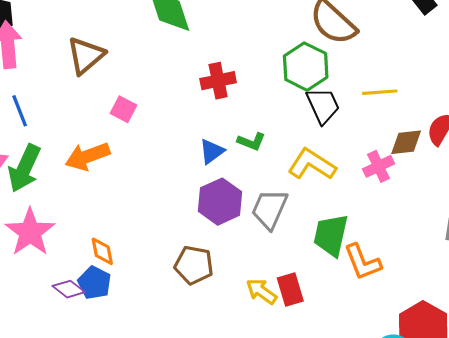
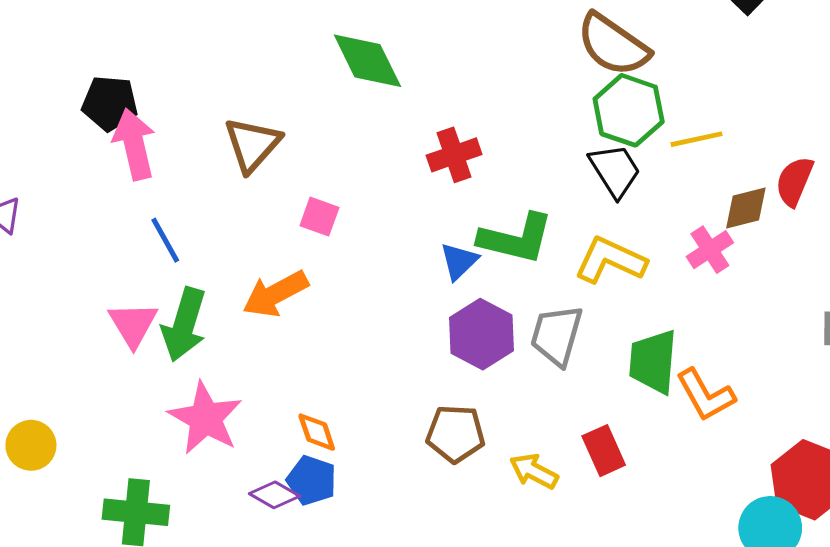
green hexagon: (306, 67) -> (629, 110), moved
green L-shape: (251, 141) -> (516, 239), size x1.8
yellow arrow: (262, 291) -> (534, 471), moved

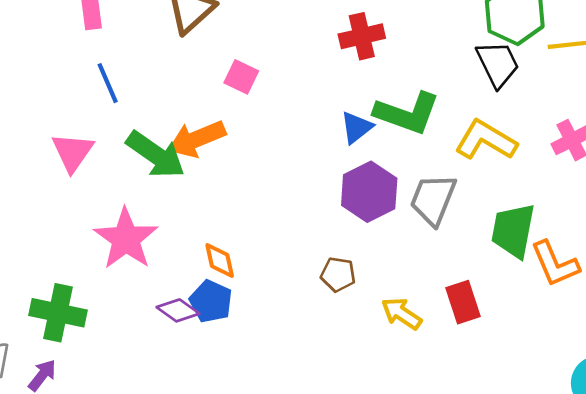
green arrow: (184, 325) -> (156, 155), moved, turned -78
brown pentagon: (456, 434) -> (338, 274), size x0.7

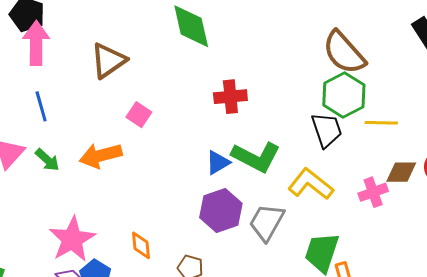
green arrow: (156, 155) -> (47, 160), moved, size x0.6
pink star: (126, 239) -> (72, 239), moved
orange diamond: (220, 261) -> (141, 245), moved

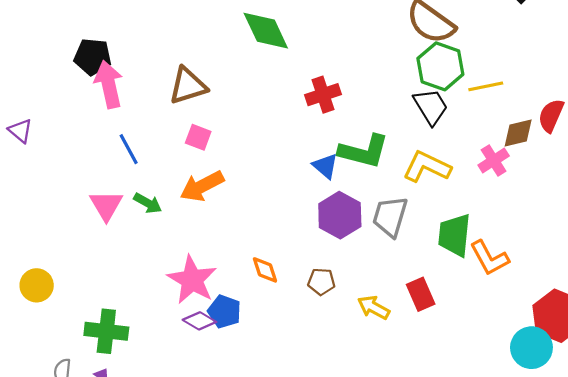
brown triangle: (108, 61) -> (188, 86), turned 30
pink square: (139, 115) -> (198, 137), moved
blue triangle: (218, 162) -> (325, 166), turned -36

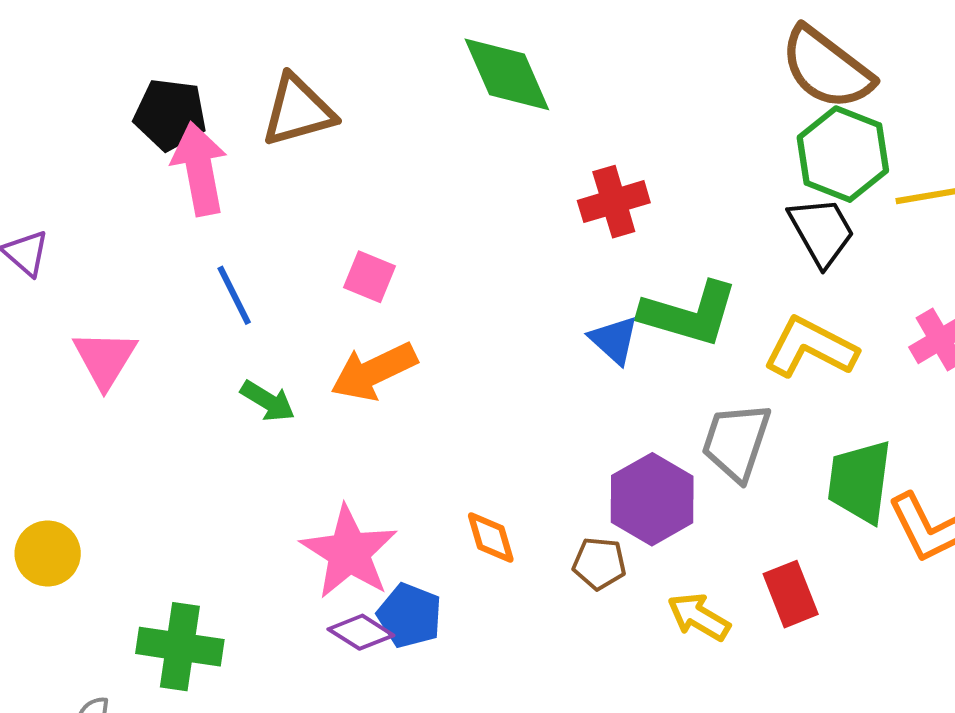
brown triangle: (188, 86) -> (298, 111), moved
pink triangle: (106, 205) -> (105, 359), moved
purple hexagon: (340, 215) -> (652, 499), moved

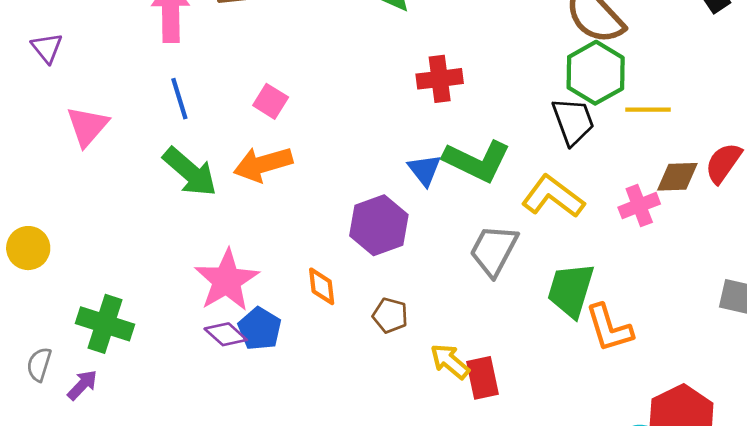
green arrow: (268, 401) -> (190, 172), size x1.6
purple hexagon: (652, 499) -> (379, 225), moved
red rectangle: (791, 594) -> (482, 378), moved

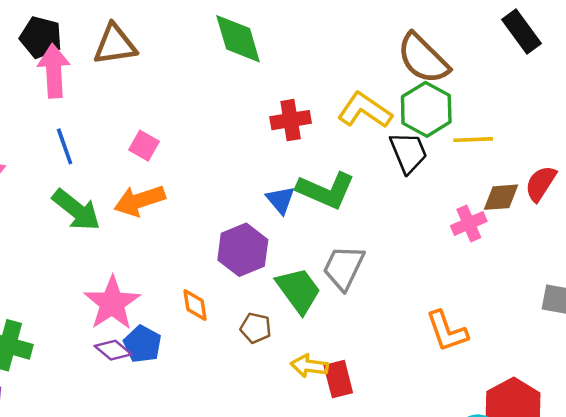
yellow L-shape: (553, 196) -> (365, 110), moved
green trapezoid: (571, 290) -> (298, 290), moved, turned 129
yellow arrow: (450, 361) -> (309, 366), turned -30

